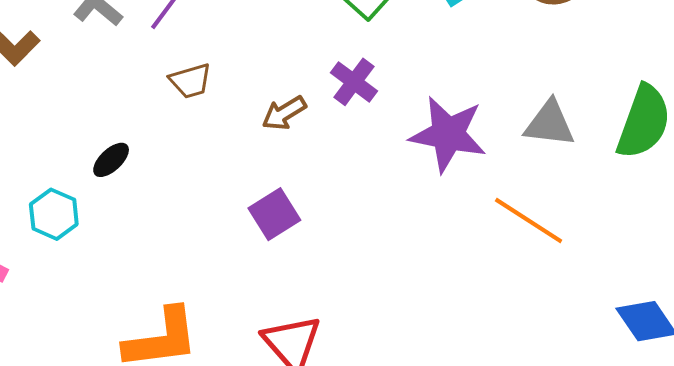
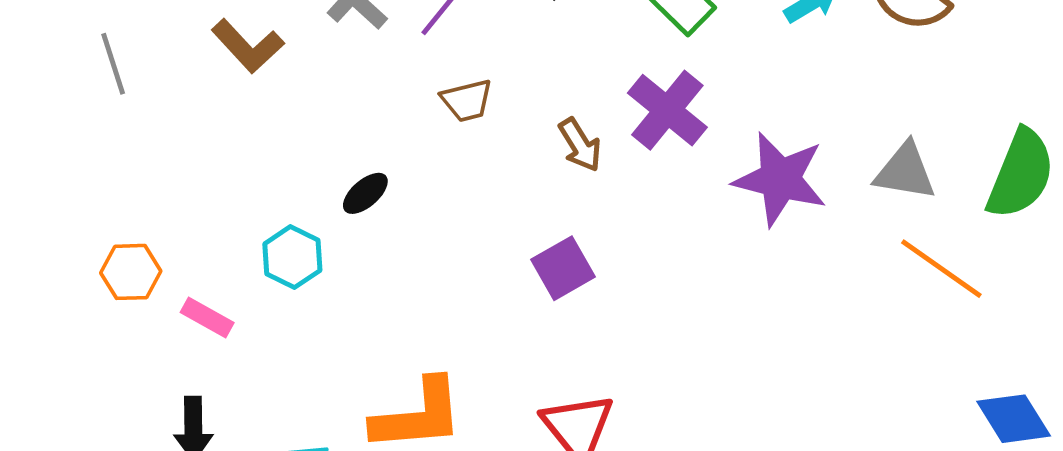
purple cross: (354, 82) -> (667, 110), size x1.4
brown arrow: (284, 113) -> (580, 145), turned -93
orange line: (529, 220) -> (941, 269), moved

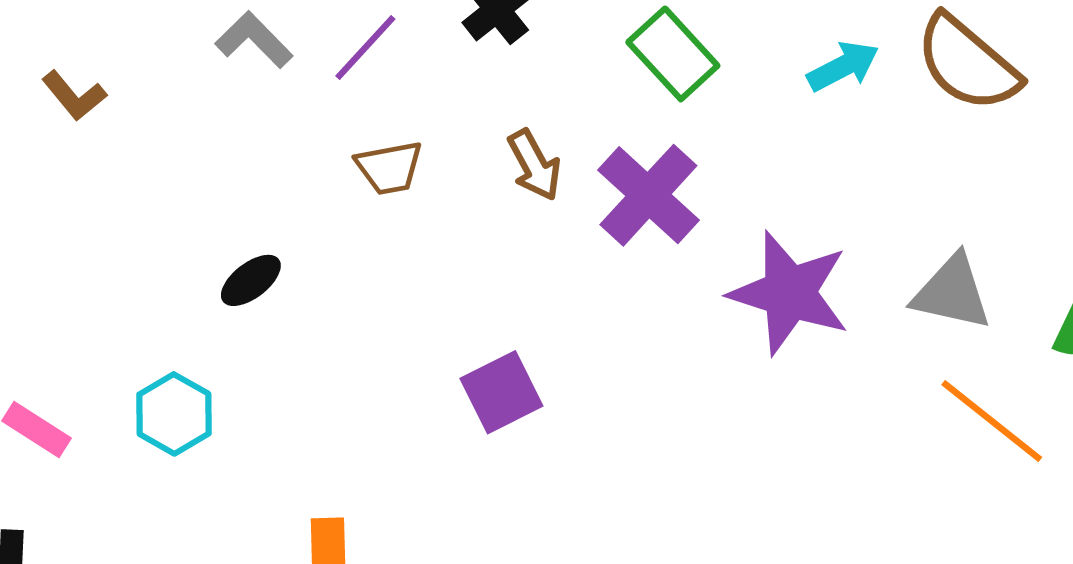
brown L-shape: (248, 46) -> (74, 96), moved, size x0.7
brown arrow: (580, 145) -> (534, 165), moved
cyan hexagon: (292, 257) -> (174, 414), moved

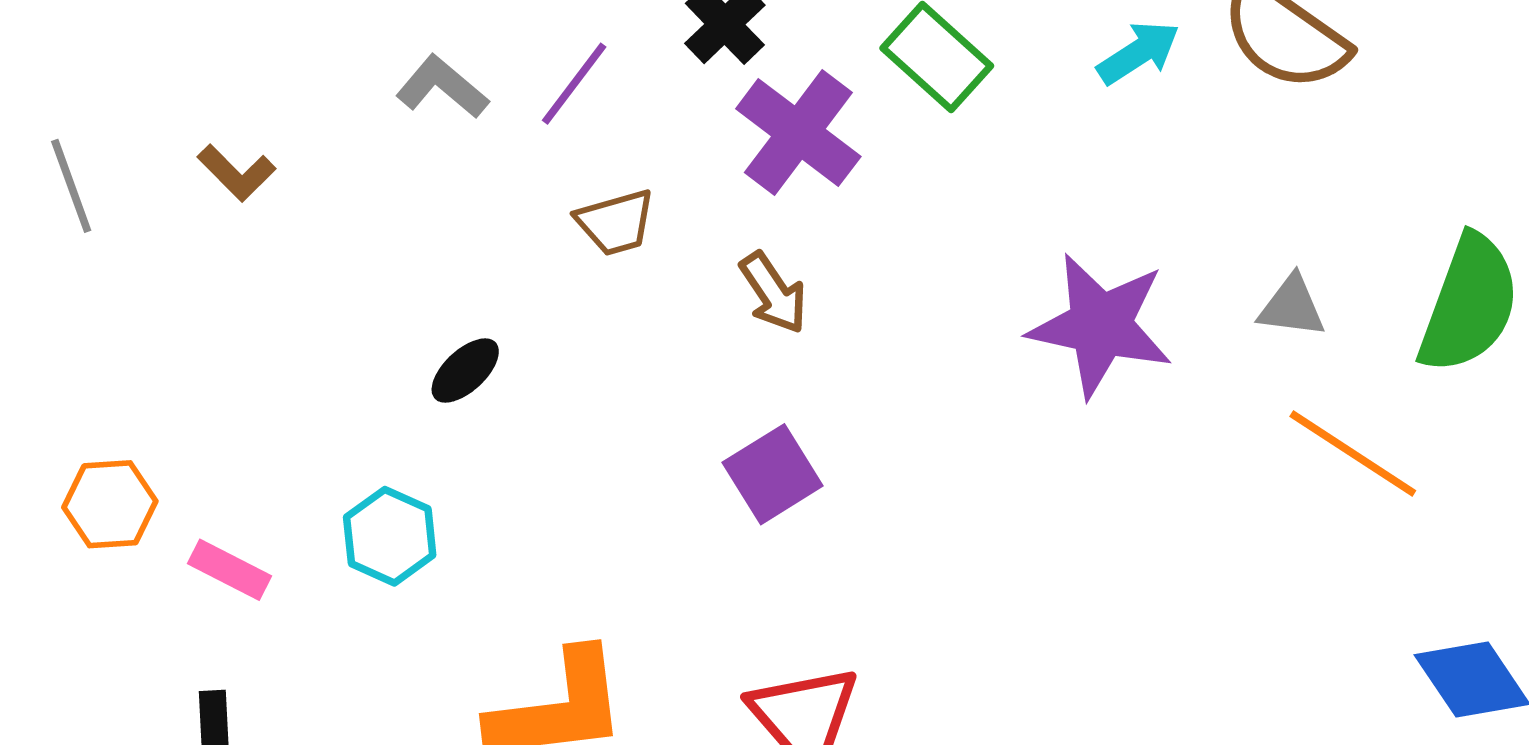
brown arrow: (534, 165) -> (773, 293), moved
purple cross: (648, 195) -> (798, 133), moved
gray triangle: (952, 292) -> (1292, 307), size x0.7

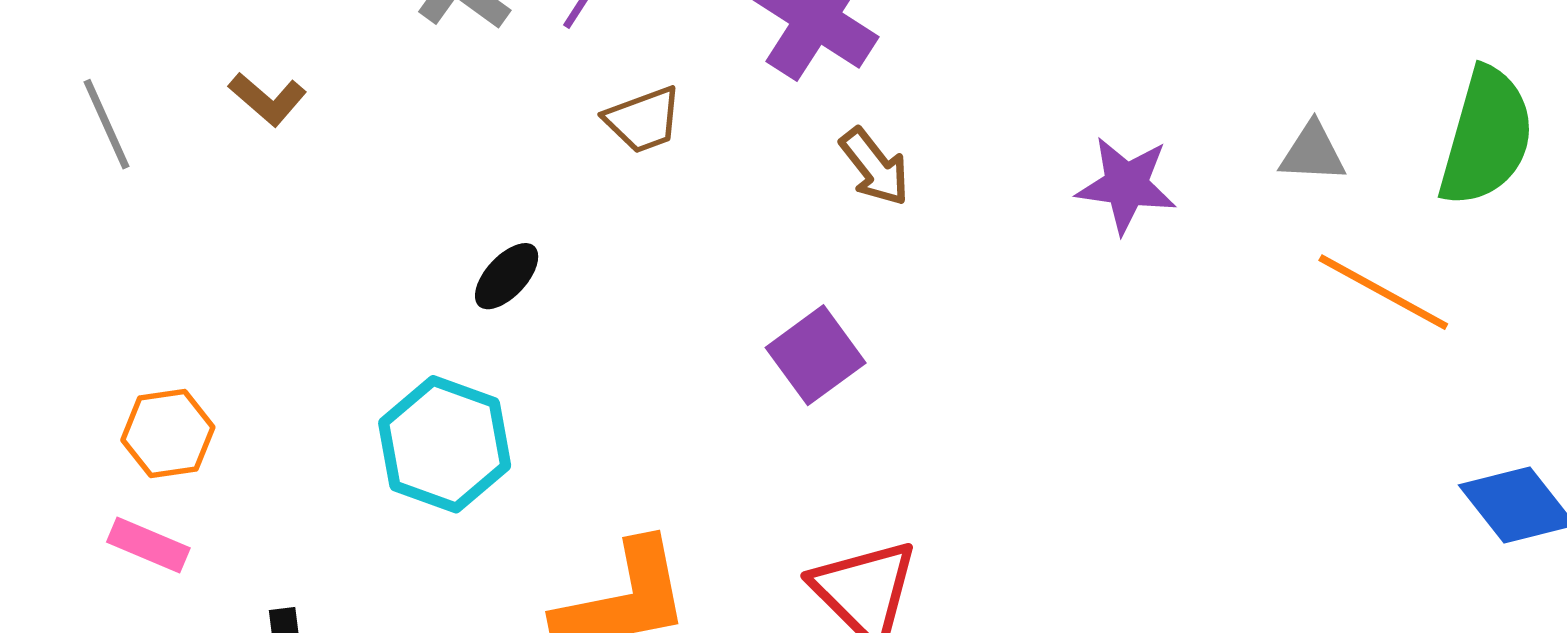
brown arrow: (773, 293) -> (875, 167), moved
purple star: (1100, 325) -> (1126, 185), size x0.7
cyan hexagon: (390, 536) -> (445, 444), size x1.4
pink rectangle: (230, 570) -> (148, 545), moved

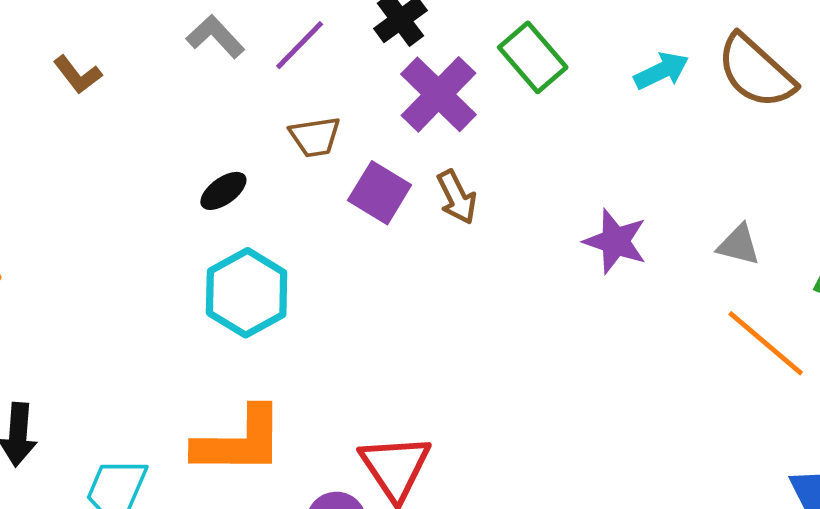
black ellipse: (507, 276) -> (223, 191), moved
purple square: (816, 355) -> (380, 193), moved, turned -34
cyan hexagon: (445, 444) -> (247, 293), moved

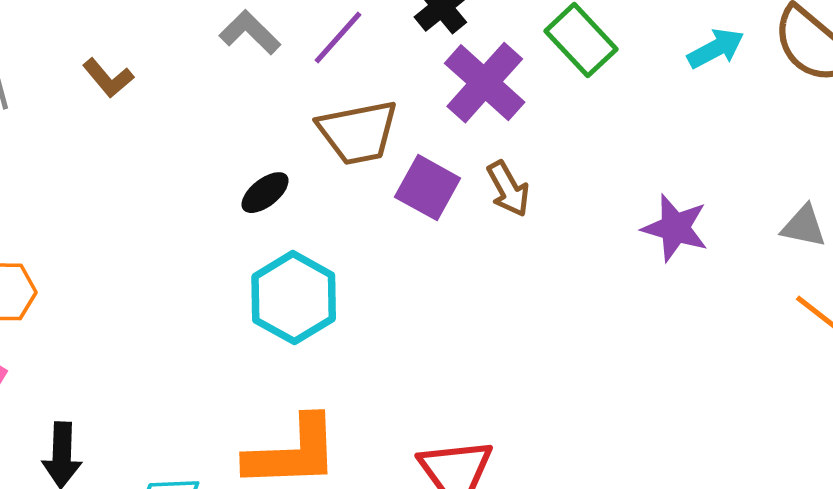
brown trapezoid: (315, 137) -> (358, 132), size x1.5

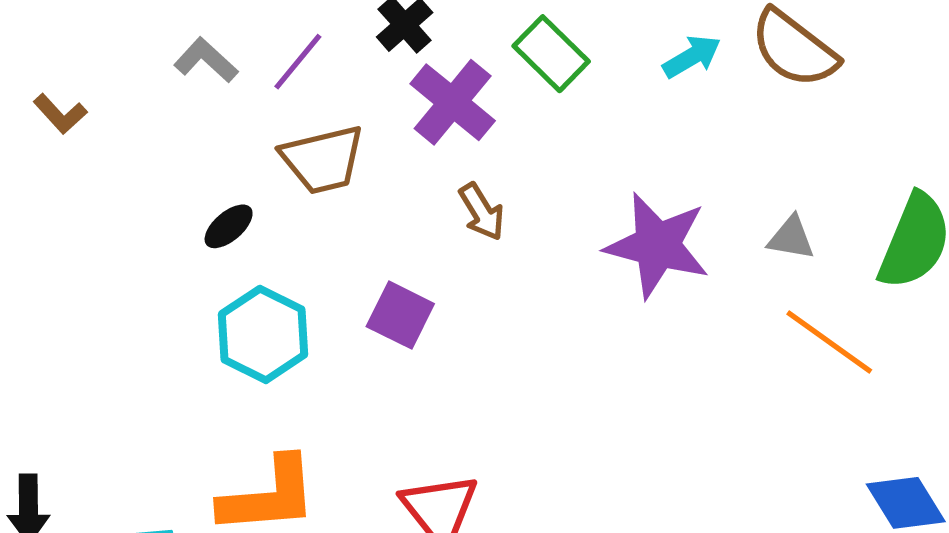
purple square: (428, 188) -> (400, 315), moved
purple star: (675, 228) -> (657, 245), size x1.5

